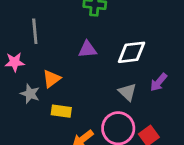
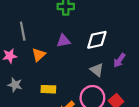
orange triangle: (52, 79) -> (39, 55), moved
gray star: (30, 94) -> (15, 85), moved

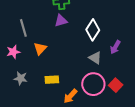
white diamond: (97, 40) -> (93, 30), turned -40
purple triangle: (64, 41) -> (61, 21), moved

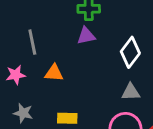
orange triangle: (40, 49) -> (54, 73), turned 48
gray triangle: (95, 58) -> (131, 92), turned -40

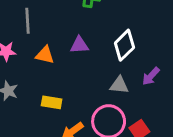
purple triangle: (86, 36) -> (79, 45), moved

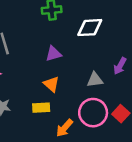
white diamond: (124, 45) -> (90, 28), moved, turned 55
orange triangle: (45, 55) -> (51, 84), moved, turned 42

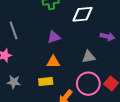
purple arrow: (120, 66) -> (107, 37), moved, turned -104
orange triangle: (51, 84) -> (53, 62), turned -40

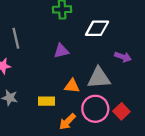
gray triangle: (89, 57) -> (99, 78), size x1.5
orange triangle: (53, 62) -> (72, 86), moved

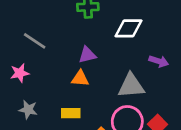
gray line: (16, 38) -> (35, 41), turned -42
orange triangle: (72, 86) -> (80, 79), moved

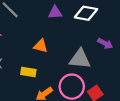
purple triangle: (87, 55) -> (55, 12), moved

